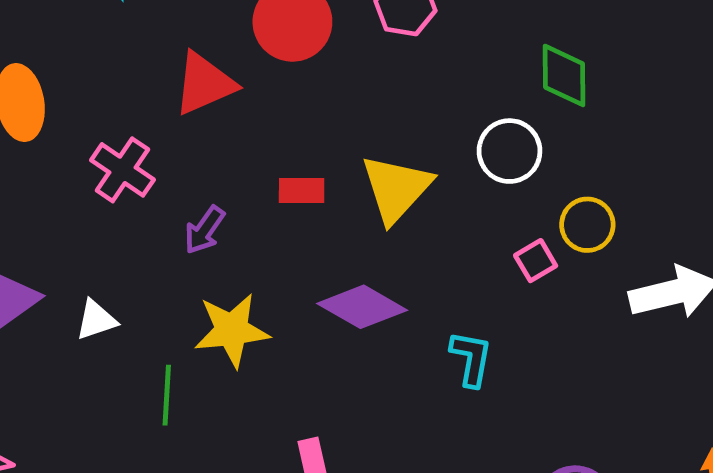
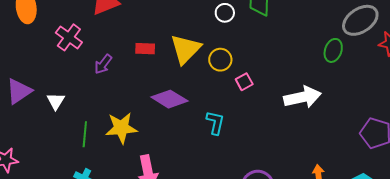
white circle: (509, 151) -> (225, 13), moved, size x0.7
yellow circle: (587, 225) -> (220, 60), moved
white triangle: (96, 320) -> (56, 101), turned -42
yellow star: (232, 330) -> (121, 128), moved

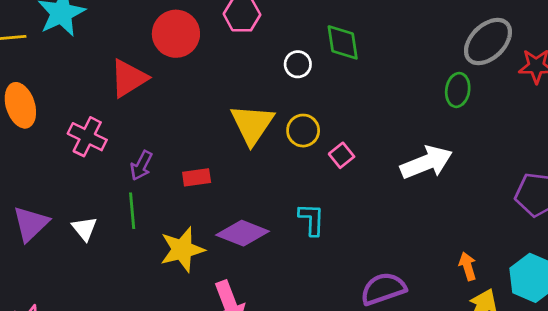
red rectangle: (145, 49) -> (197, 177), moved
purple diamond: (169, 99) -> (243, 233), moved
green line: (85, 134) -> (132, 211), moved

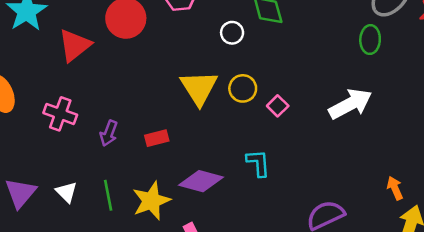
red triangle: (129, 78) -> (75, 45), moved
green line: (132, 211) -> (108, 195), moved

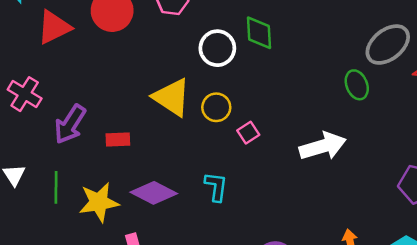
white circle: (232, 33) -> (217, 48), size x1.5
green ellipse: (370, 40) -> (357, 85), turned -36
yellow triangle: (199, 88) -> (172, 97), turned -36
purple arrow: (109, 133) -> (70, 124), size x1.5

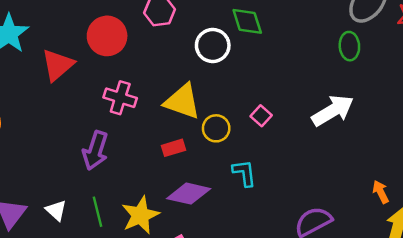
green ellipse: (357, 85) -> (349, 46), turned 32
pink cross: (25, 94) -> (120, 98), moved
yellow circle: (216, 107) -> (216, 128), moved
red rectangle: (118, 140) -> (174, 148), moved

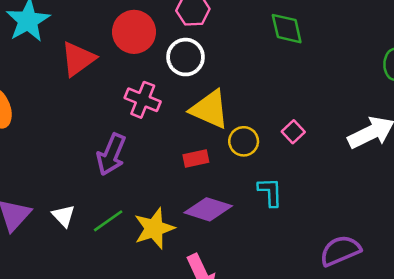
white circle: (213, 45) -> (186, 57), moved
green line: (97, 212) -> (108, 221), turned 64

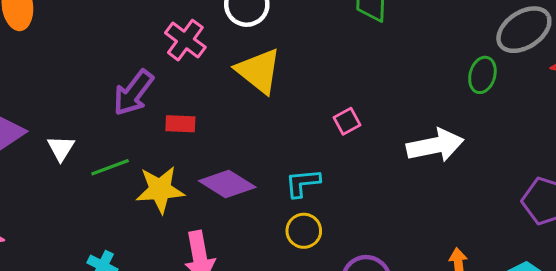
yellow circle: (244, 141) -> (304, 231), moved
red rectangle: (196, 159) -> (180, 124), moved
cyan L-shape: (270, 192) -> (303, 183), turned -108

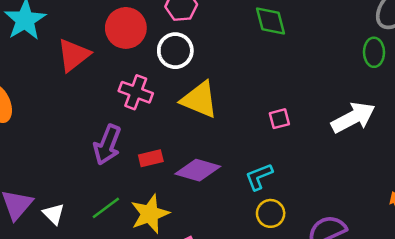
pink square: (347, 121) -> (279, 119), turned 30
white triangle: (61, 148) -> (54, 214), moved
purple diamond: (227, 184) -> (198, 170), moved

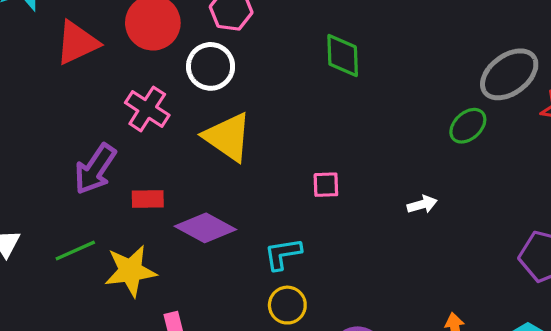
green ellipse: (374, 52) -> (468, 126), turned 36
white arrow: (353, 118) -> (422, 204), size x0.5

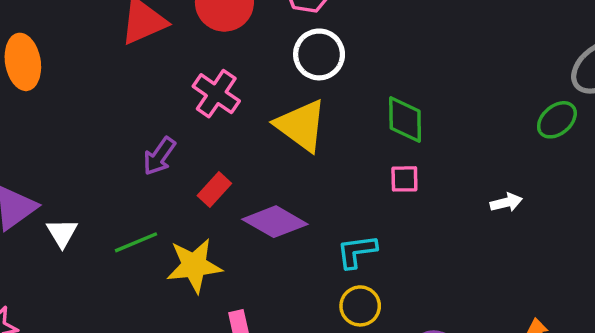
green diamond: (343, 56) -> (405, 120), moved
white circle: (211, 66) -> (319, 54), moved
purple arrow: (95, 169) -> (159, 156), size x0.7
red rectangle: (148, 199) -> (214, 189), turned -48

